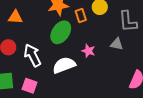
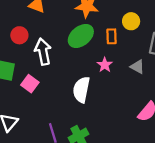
orange rectangle: (81, 16) -> (112, 36), moved
white semicircle: (64, 65) -> (81, 90), moved, turned -75

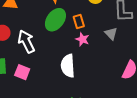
orange rectangle: (112, 36) -> (79, 22), moved
gray triangle: (137, 67) -> (111, 34), turned 32

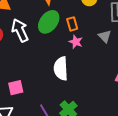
white arrow: (26, 42) -> (20, 30), moved
pink square: (22, 72) -> (16, 88), moved, turned -35

